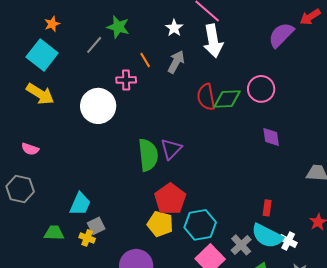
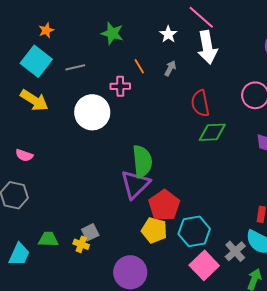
gray line: (94, 45) -> (75, 67), moved, turned 36
gray arrow: (176, 62) -> (170, 68), size x0.7
green diamond: (227, 99) -> (212, 132), moved
purple triangle: (171, 149) -> (135, 184), moved, size x1.4
cyan trapezoid: (80, 204) -> (19, 254), moved

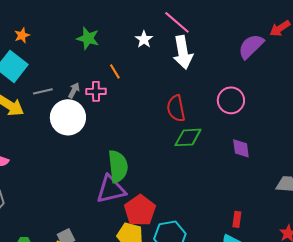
gray line: (75, 67) -> (43, 91), moved
gray arrow: (170, 68) -> (74, 90), moved
purple triangle: (135, 184) -> (111, 189), turned 32

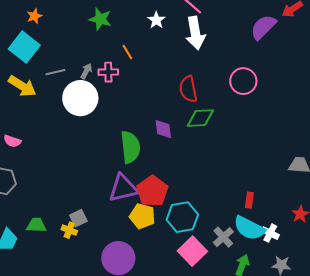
purple diamond: (241, 148) -> (163, 129), moved
purple triangle: (111, 189) -> (123, 188), moved

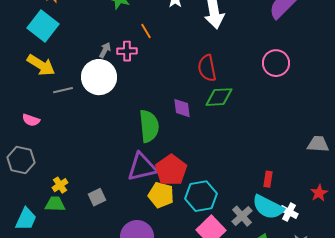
gray line: (55, 72) -> (63, 90), moved
pink circle: (243, 81) -> (276, 63), moved
yellow cross: (69, 230) -> (60, 185), moved, turned 35

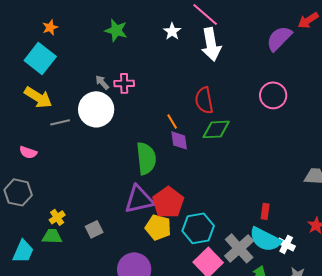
orange line: (146, 31) -> (172, 121), moved
gray arrow: (105, 50) -> (102, 82), turned -70
gray cross: (242, 216) -> (239, 248), size x1.4

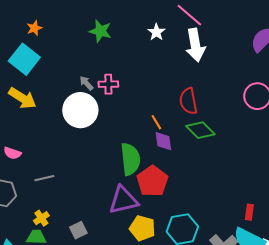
gray line: (60, 122) -> (44, 178), moved
green diamond: (216, 129) -> (200, 130), turned 48
red pentagon: (168, 202) -> (152, 181), moved

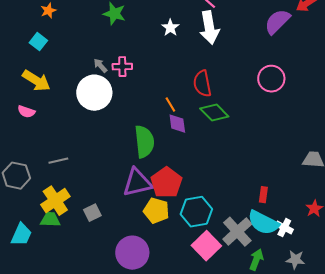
white star: (156, 32) -> (170, 28), moved
cyan square: (24, 59) -> (38, 42), size x0.6
pink semicircle: (12, 153) -> (26, 112), moved
red pentagon: (152, 181) -> (166, 183), moved
yellow cross: (41, 218) -> (55, 201), size x1.8

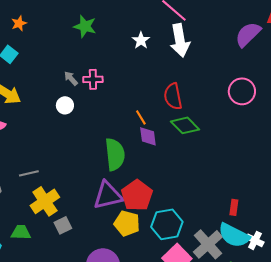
white circle: (94, 93) -> (65, 105), size x0.5
yellow cross: (55, 201) -> (45, 201), moved

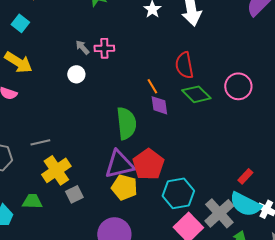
pink circle: (242, 91) -> (238, 86), moved
red rectangle: (234, 207) -> (245, 176), turned 35
yellow pentagon: (127, 223) -> (124, 187), moved

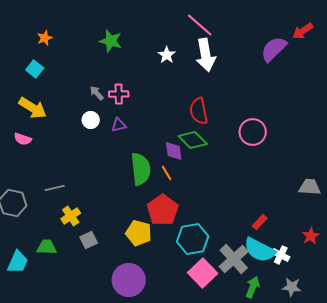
orange line: (152, 86) -> (167, 173), moved
green diamond: (196, 94) -> (193, 140), moved
purple triangle: (119, 164) -> (119, 125), moved, size x0.5
yellow cross: (56, 170) -> (71, 216), size x0.7

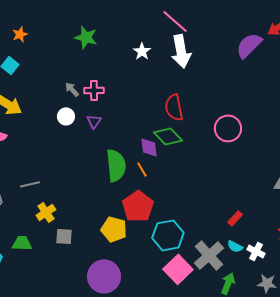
purple triangle: (119, 125) -> (94, 121), turned -42
gray square: (89, 240) -> (64, 236), turned 30
cyan semicircle: (260, 250) -> (235, 246), size x0.5

